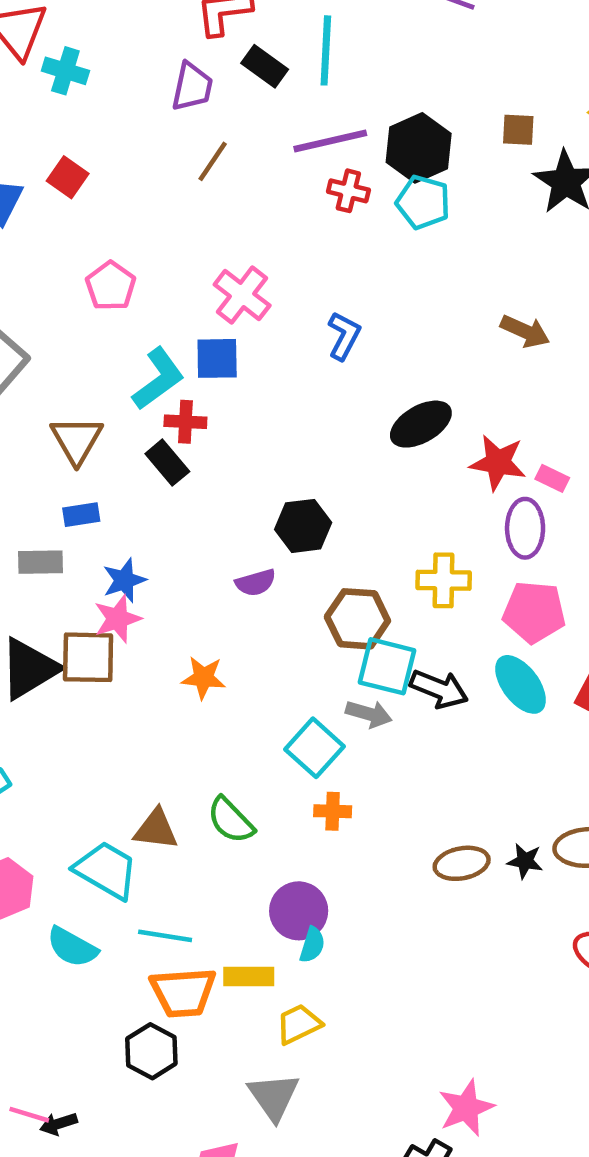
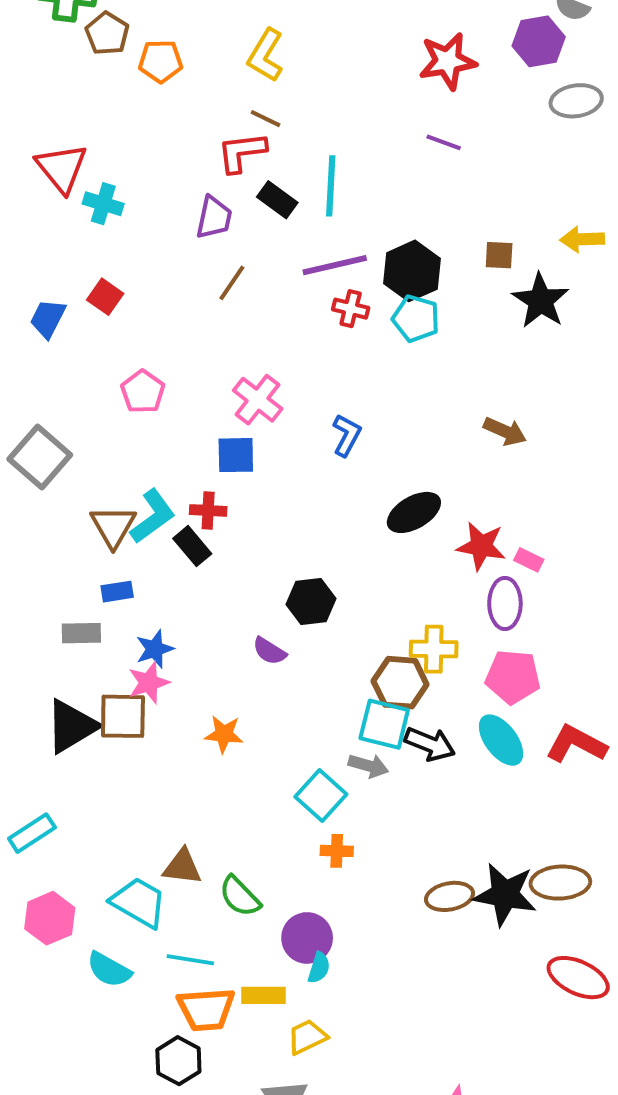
cyan L-shape: (158, 379) -> (153, 516), moved
purple semicircle: (256, 583) -> (269, 651), turned 48
brown hexagon: (357, 619) -> (400, 683), moved
green semicircle: (231, 820) -> (240, 896), moved
black star: (525, 861) -> (505, 894), size x2.0

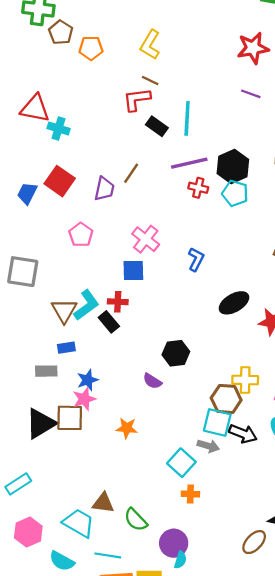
red triangle: (62, 168) -> (35, 108), turned -40
purple trapezoid: (214, 218) -> (104, 189), moved
red square: (105, 297) -> (60, 181), size x1.5
gray square: (40, 457) -> (23, 272), turned -32
brown ellipse: (450, 896) -> (254, 542), moved, turned -35

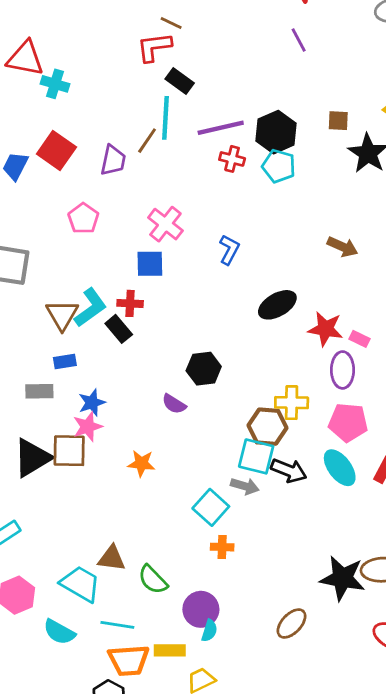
purple line: (251, 94) -> (299, 40), turned 42
cyan line: (187, 118) -> (165, 118), moved
brown ellipse: (254, 542) -> (292, 624), moved

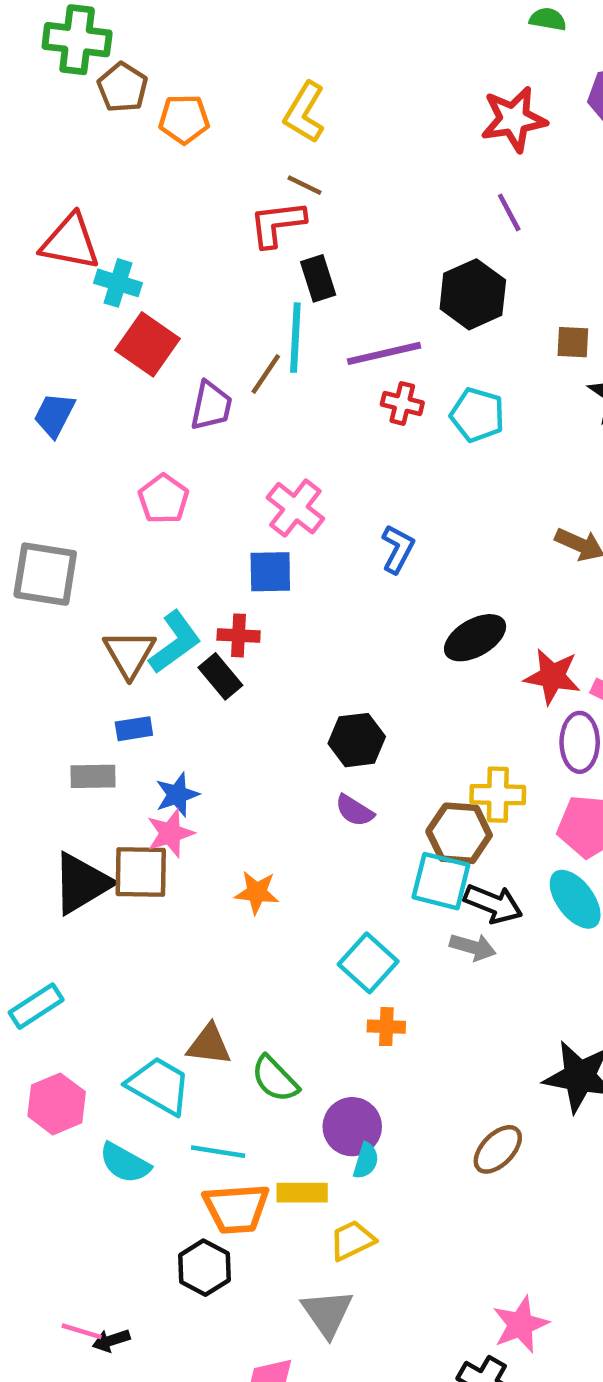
black rectangle: (180, 81) -> (318, 278), turned 36
black hexagon: (276, 132) -> (473, 294), moved
red square: (56, 150) -> (148, 344), moved
purple semicircle: (174, 404) -> (355, 811), moved
gray arrow: (245, 486) -> (473, 947), moved

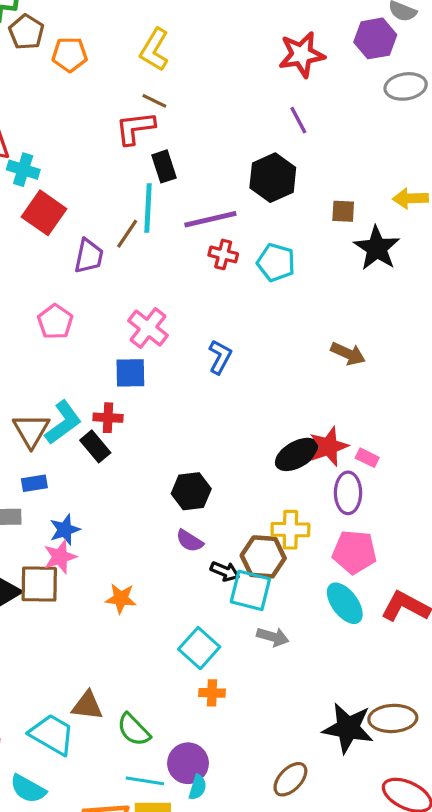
black ellipse: (475, 638) -> (297, 454), moved
red star: (552, 676) -> (329, 446), turned -30
black arrow: (493, 904) -> (225, 571), moved, size x0.7
cyan line: (218, 1152) -> (145, 781), moved

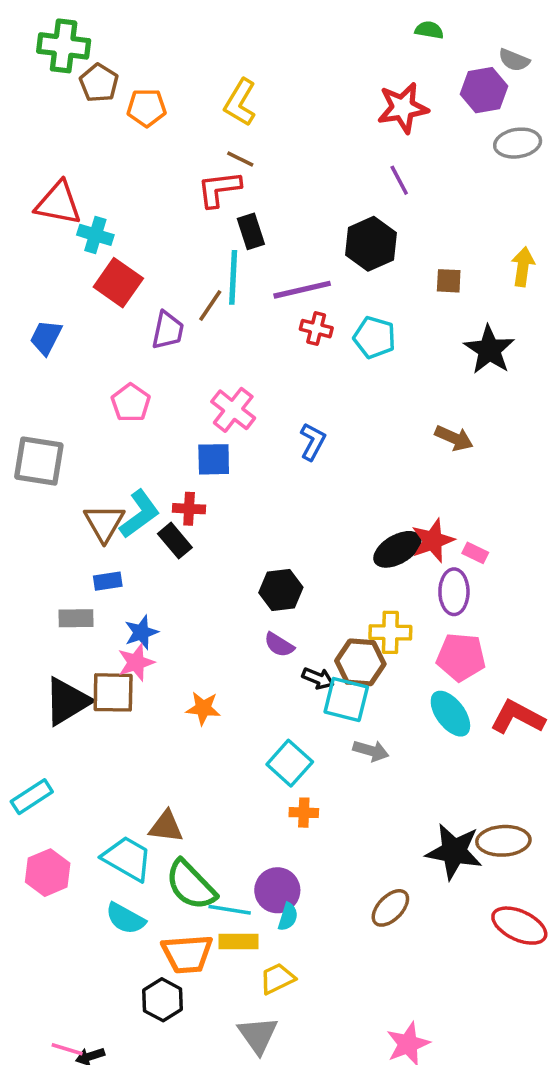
yellow arrow: (410, 198) -> (523, 267), turned 100
black star: (377, 248) -> (489, 350), moved
green semicircle: (134, 730) -> (191, 885), moved, size x1.4
cyan semicircle: (28, 789) -> (125, 919), moved

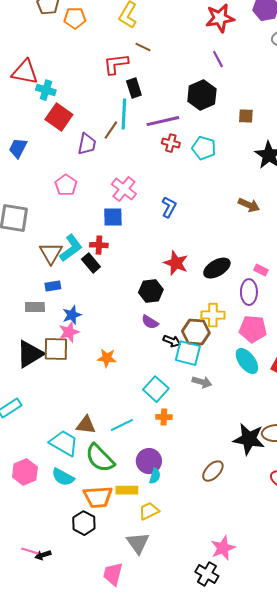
brown line: (240, 159) -> (143, 47), moved
red star: (433, 541) -> (176, 263), moved, turned -30
pink hexagon: (48, 873) -> (25, 472), moved
cyan line: (230, 910) -> (122, 425), moved, turned -35

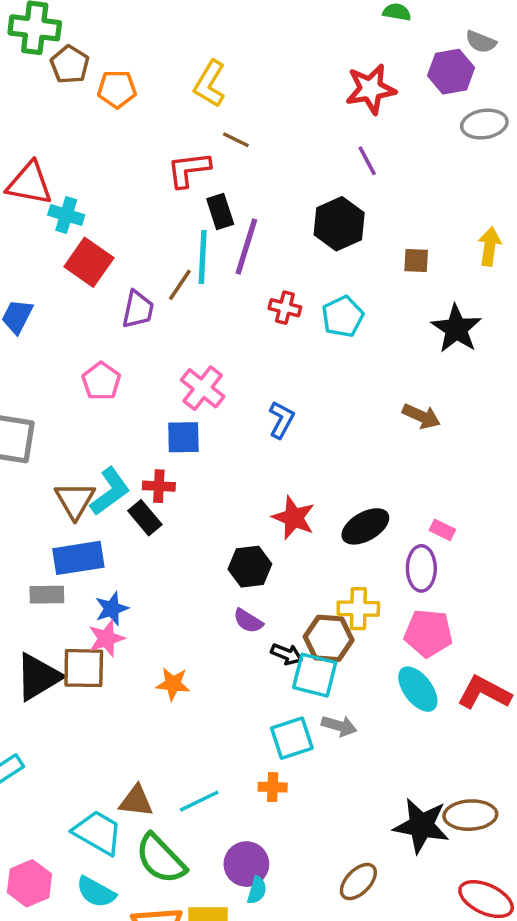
purple line: (163, 121) -> (246, 246), moved, turned -60
cyan pentagon: (204, 148) -> (343, 316), turned 30
blue rectangle: (53, 286) -> (78, 558), size x1.8
cyan square: (156, 389) -> (292, 738), moved, turned 30

